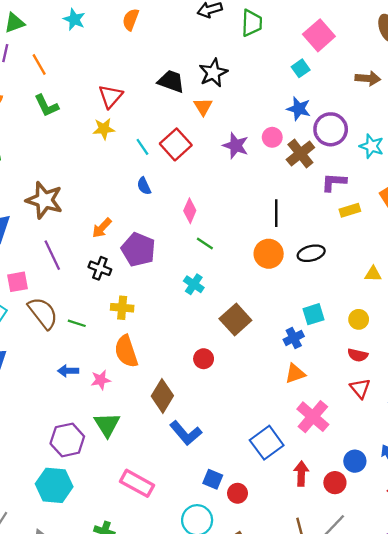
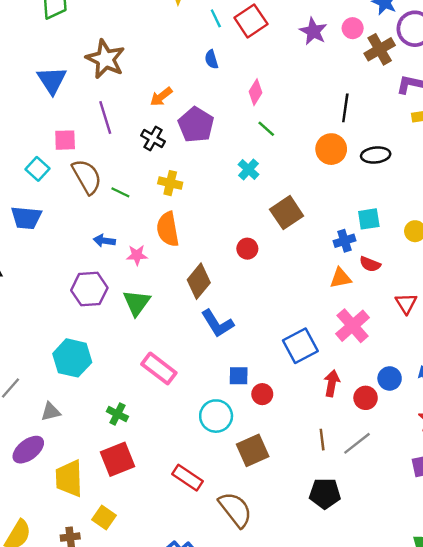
red semicircle: (358, 355) -> (370, 264), moved
purple hexagon: (67, 440) -> (89, 289), moved
blue square: (213, 479) -> (239, 376), turned -30

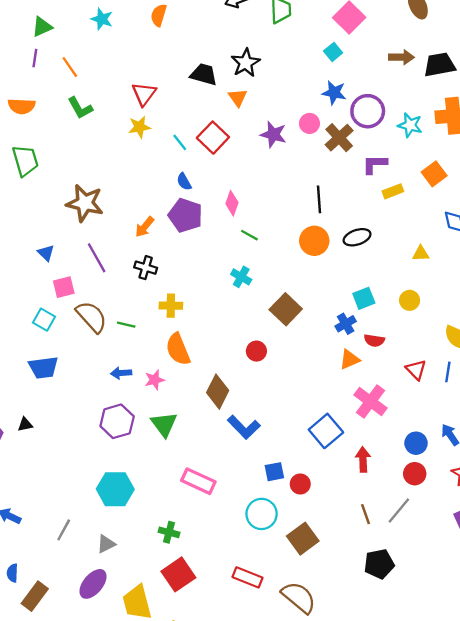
blue triangle: (52, 80) -> (46, 253), moved, size x0.6
purple pentagon: (196, 125) -> (185, 215), moved
red circle: (366, 398) -> (415, 474), moved

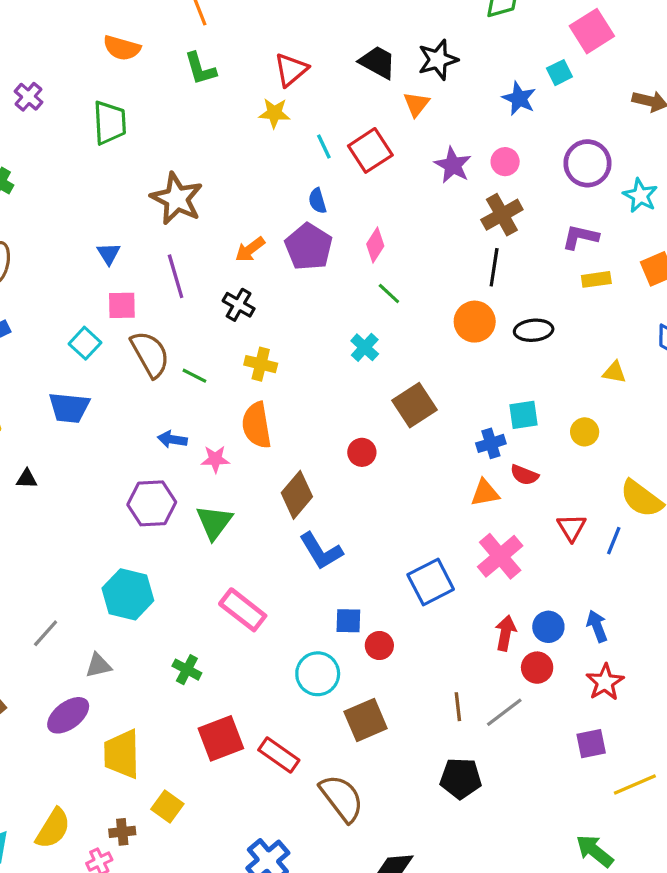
blue star: (334, 93) -> (519, 99), moved
brown cross: (339, 138) -> (502, 215), moved
red arrow: (363, 460) -> (506, 633), moved
red square: (178, 574) -> (221, 738), moved

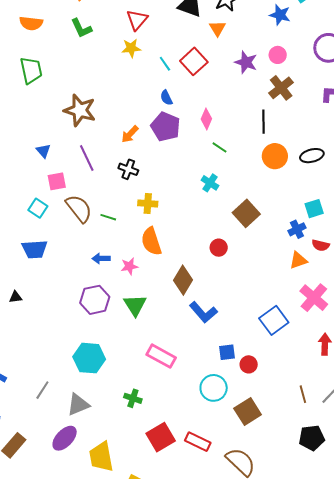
black line: (494, 267) -> (263, 122), moved
gray triangle: (98, 665) -> (78, 405), size x1.4

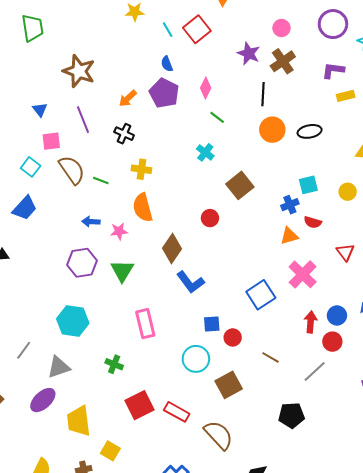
purple star: (246, 62) -> (249, 54), moved
blue trapezoid: (35, 249) -> (25, 208), turned -48
pink rectangle: (161, 356) -> (145, 324), turned 44
brown line: (303, 394) -> (271, 357), moved, turned -48

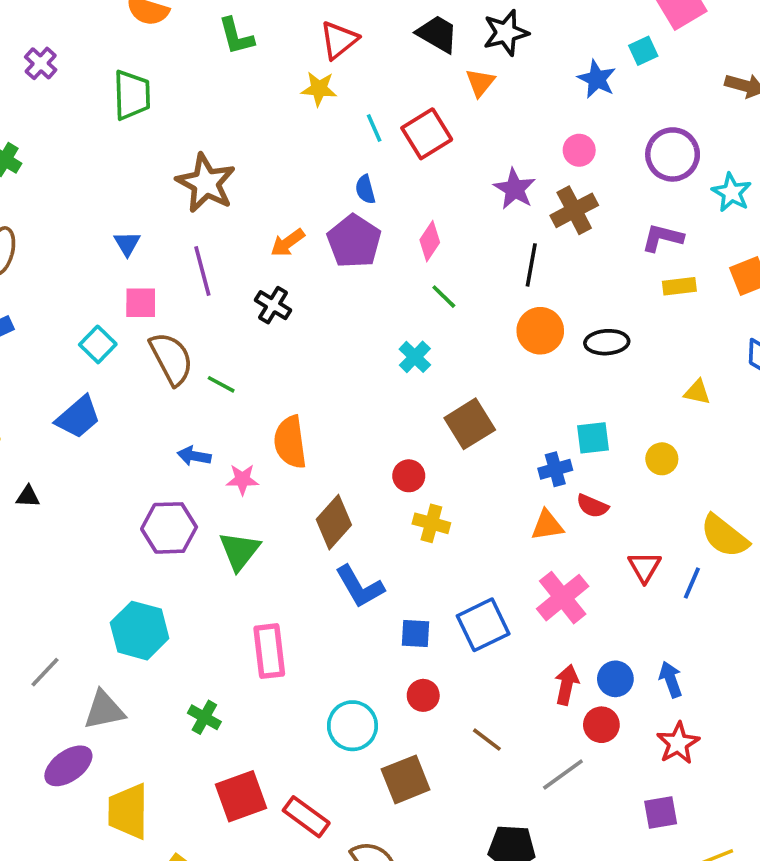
yellow cross: (141, 169) -> (431, 523), moved
blue square: (212, 324) -> (416, 633), moved

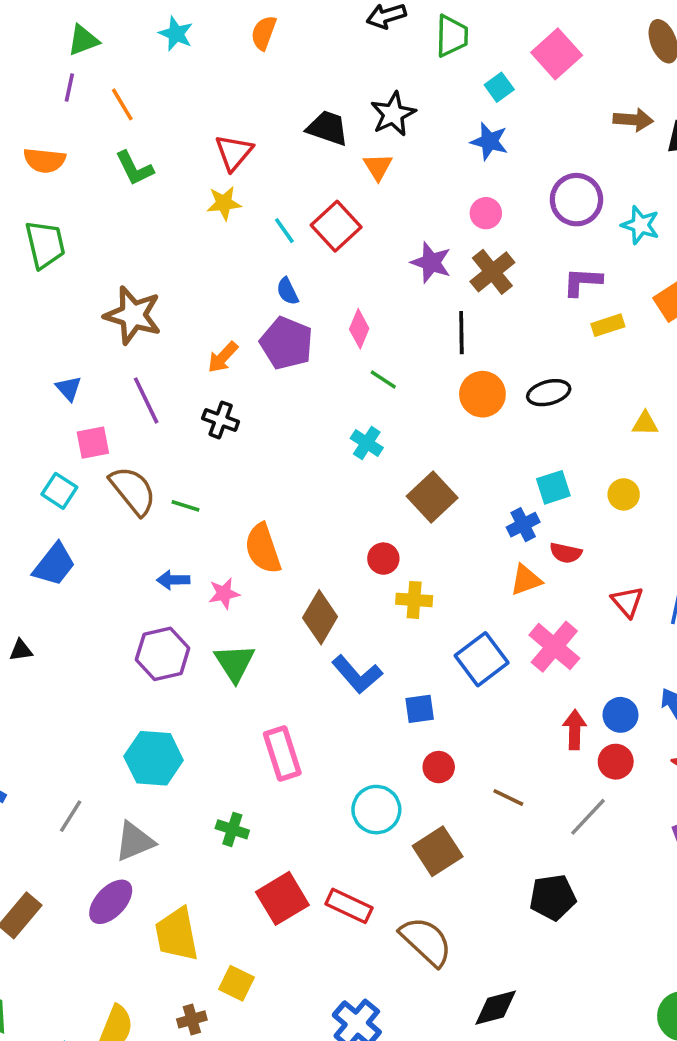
cyan square: (643, 51) -> (499, 87), moved
blue square: (483, 625) -> (482, 659), moved

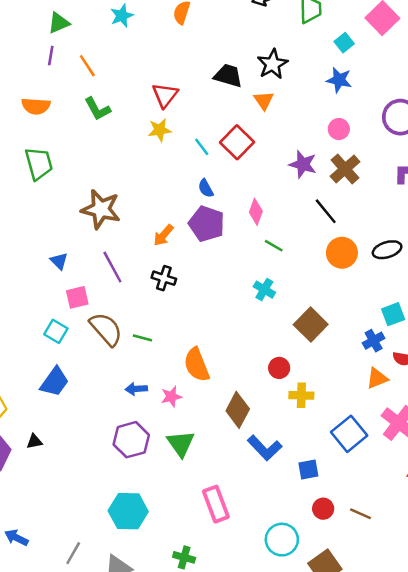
cyan star: (176, 34) -> (122, 16), turned 30
black line: (461, 333) -> (326, 211), turned -36
brown line: (508, 798) -> (360, 514), moved

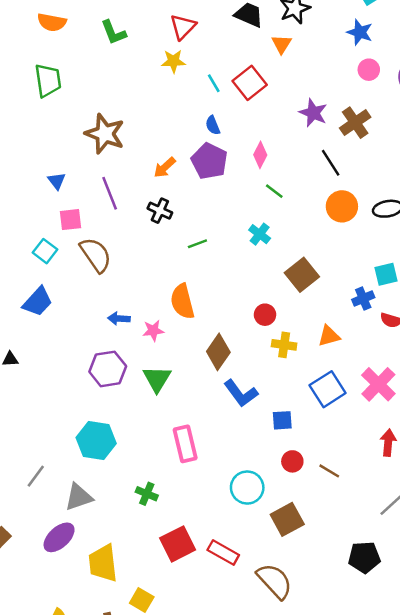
pink circle: (339, 129) -> (369, 70), moved
green line: (142, 338) -> (197, 244), moved, turned -42
orange triangle: (377, 378) -> (329, 336), moved

